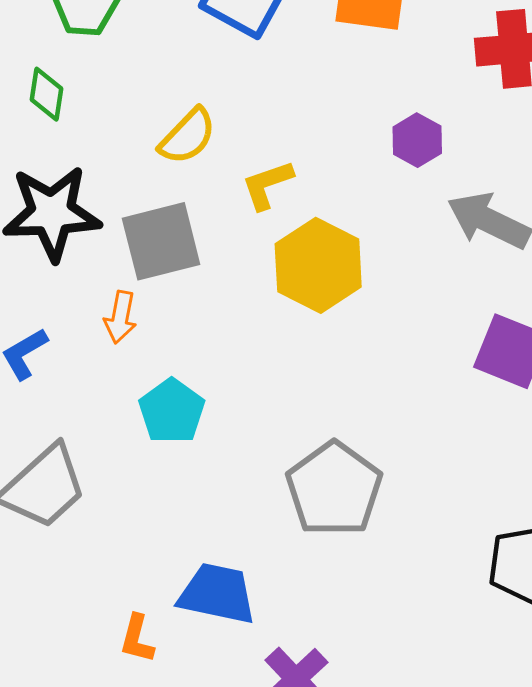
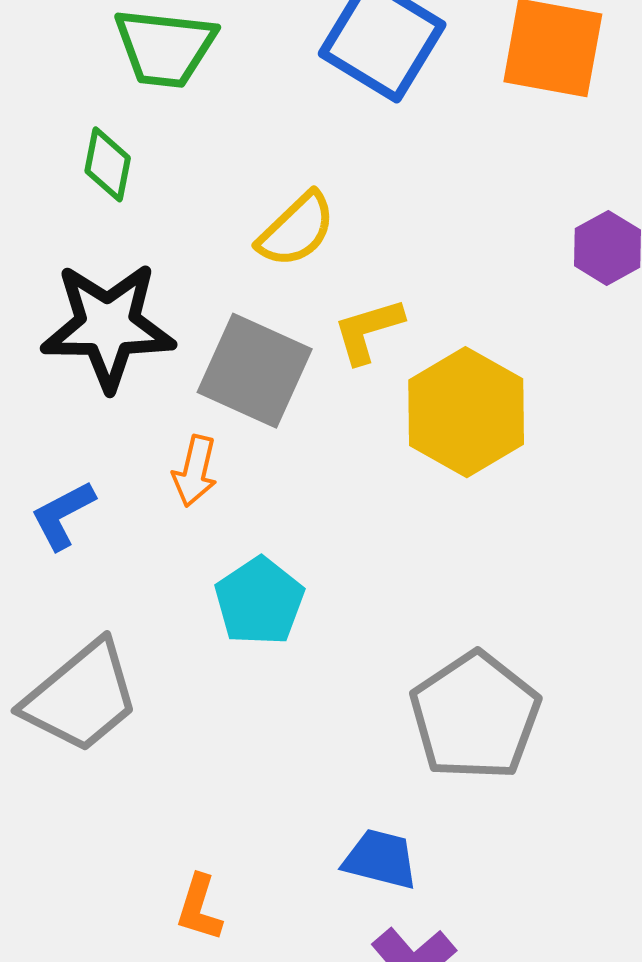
yellow L-shape: (267, 185) -> (368, 331), moved
gray square: (161, 241) -> (255, 371), turned 36
blue trapezoid: (217, 594) -> (380, 859), moved, size x0.7

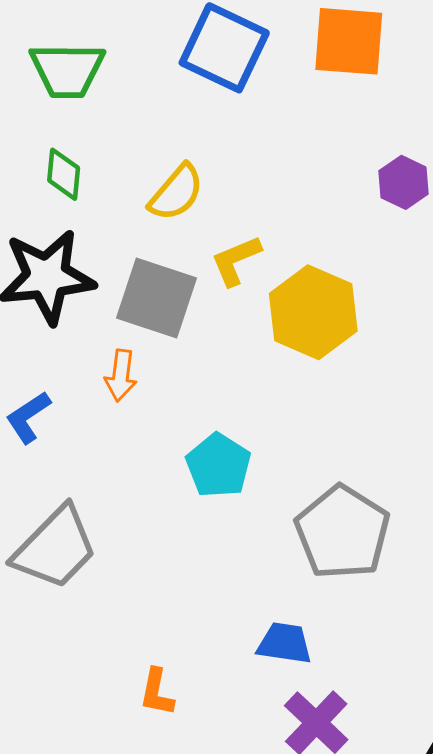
green diamond: (108, 164) -> (64, 174), moved
cyan pentagon: (259, 601) -> (218, 465), moved

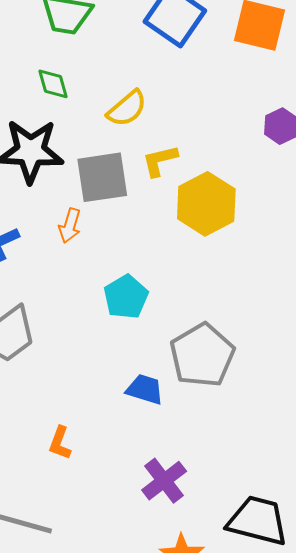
green diamond: (64, 174) -> (53, 84), turned -30
gray square: (157, 298) -> (102, 177), turned -36
blue trapezoid: (285, 643) -> (145, 389), moved

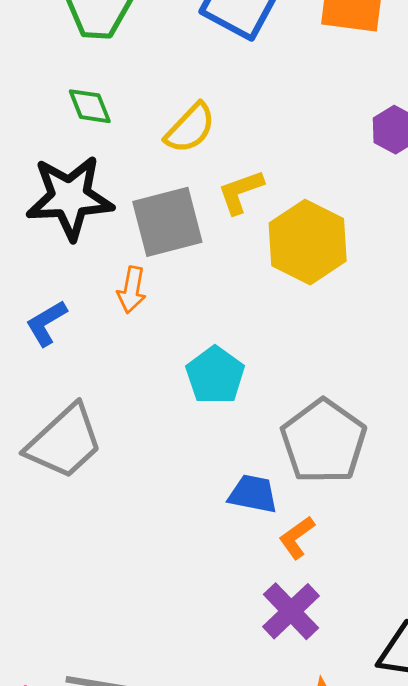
orange L-shape: (60, 443) -> (297, 538), moved, turned 40

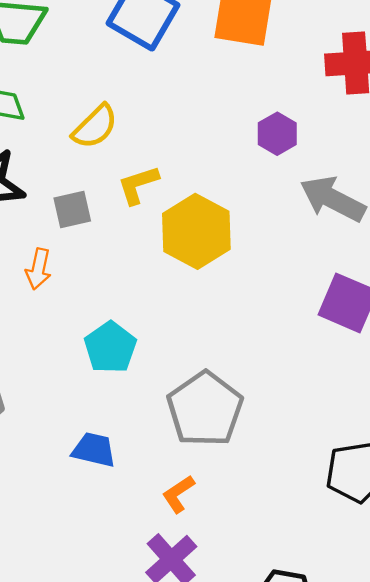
gray square: (167, 222) -> (72, 209), size x0.6
blue trapezoid: (253, 494) -> (94, 450), moved

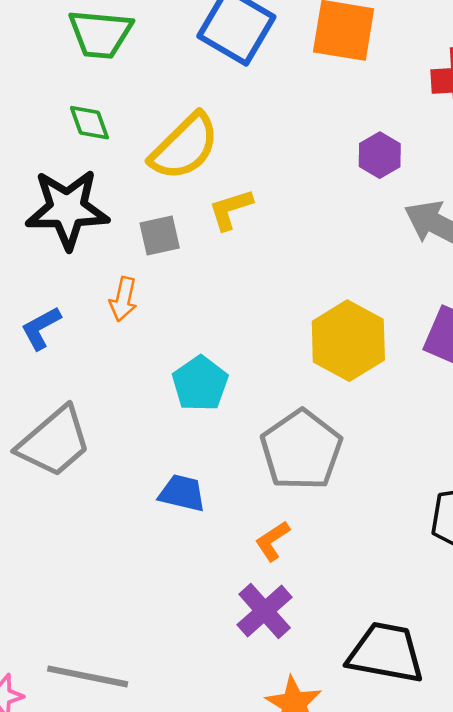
yellow semicircle: (95, 127) -> (185, 147), size x1.4
yellow hexagon: (196, 231) -> (348, 341), moved

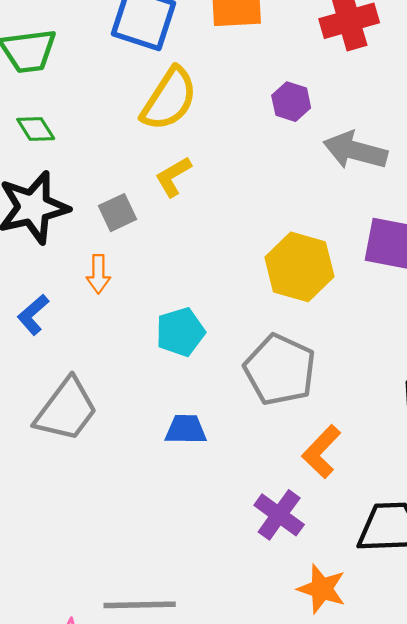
yellow semicircle: (185, 147) -> (169, 99), moved
cyan pentagon: (200, 384) -> (180, 332), turned 30
orange L-shape: (272, 541) -> (321, 452), moved, size x1.4

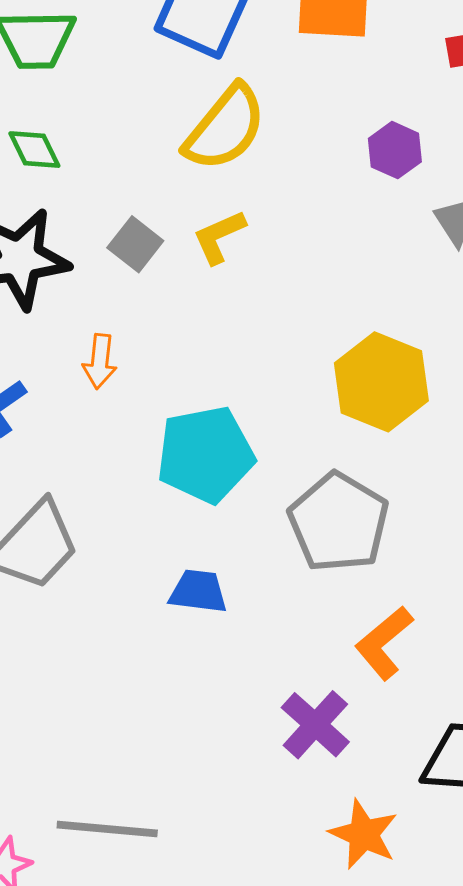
gray square: (117, 213) -> (135, 244), moved, turned -33
cyan pentagon: (180, 332) -> (205, 455), size x1.4

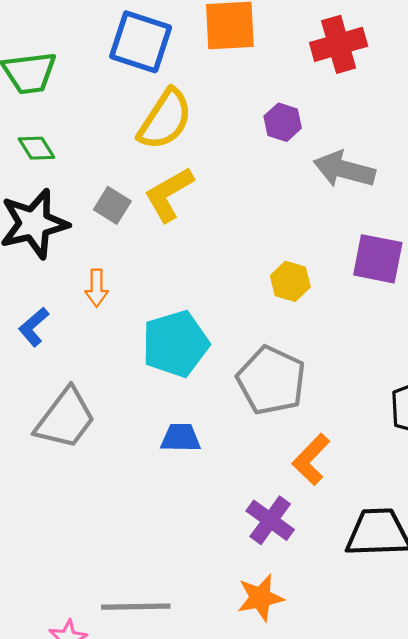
yellow L-shape: (219, 237) -> (169, 194), size x1.4
yellow hexagon: (381, 382) -> (290, 281), size x0.6
orange star: (364, 834) -> (260, 598), moved, turned -30

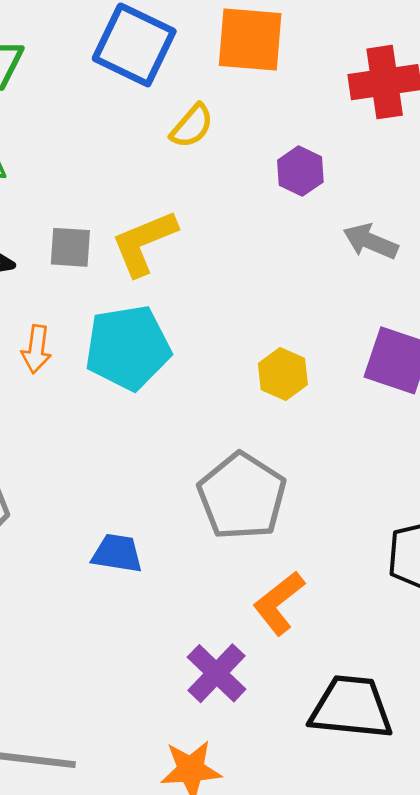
yellow semicircle: (165, 119) -> (192, 126), moved, size x0.6
gray arrow: (344, 169) -> (370, 241), size x0.7
gray square: (112, 205) -> (70, 247), turned -36
cyan pentagon: (175, 344) -> (128, 348), moved

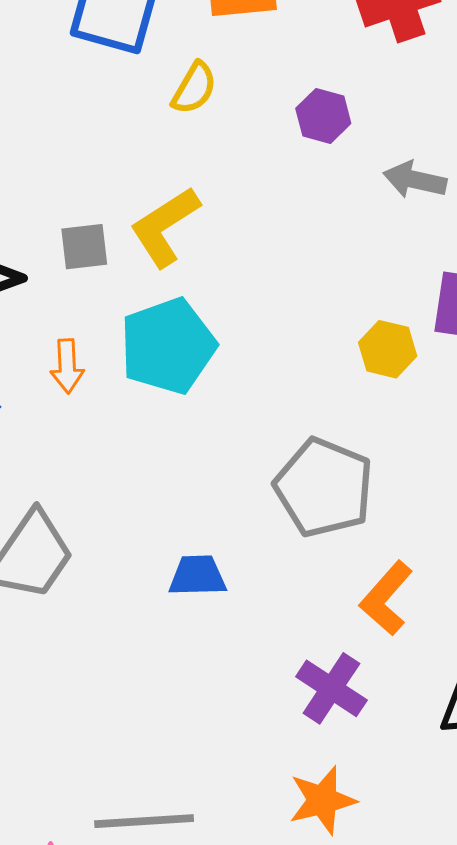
yellow hexagon: (283, 374) -> (388, 349), moved

